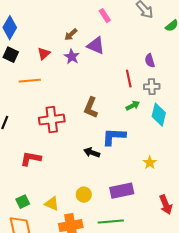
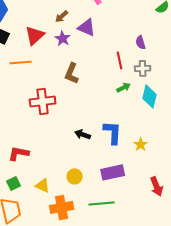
red triangle: (44, 54) -> (35, 35), size x1.5
brown L-shape: (91, 108) -> (72, 73), moved
blue L-shape: (114, 137) -> (113, 132), moved, turned 90
red L-shape: (31, 159) -> (19, 153), moved

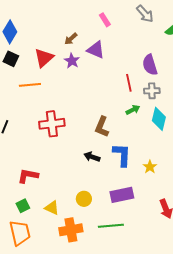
purple semicircle: (141, 42) -> (150, 65), size x1.5
brown L-shape: (72, 73) -> (102, 127), moved

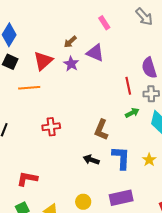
red cross: (52, 124) -> (51, 127), size x0.7
yellow star: (150, 167) -> (149, 160), moved

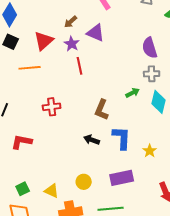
red line: (128, 86) -> (80, 66), moved
yellow star: (149, 160) -> (150, 151), moved
red L-shape: (27, 179) -> (22, 142), moved

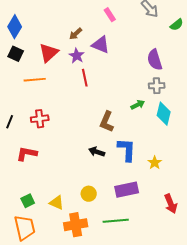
red cross: (52, 107) -> (40, 119), moved

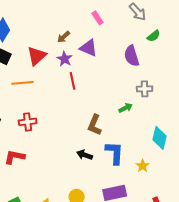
green semicircle: (177, 25) -> (154, 36), moved
purple semicircle: (155, 60) -> (132, 56), moved
cyan diamond: (164, 114) -> (160, 138), moved

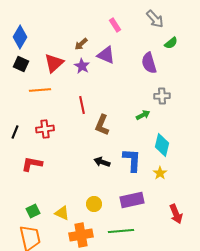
red line: (73, 81) -> (82, 105), moved
brown L-shape: (95, 125) -> (102, 125), moved
cyan diamond: (160, 138) -> (162, 145), moved

